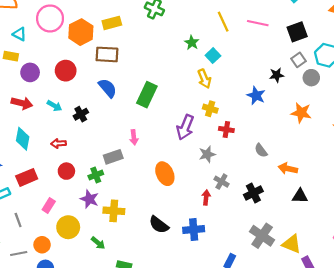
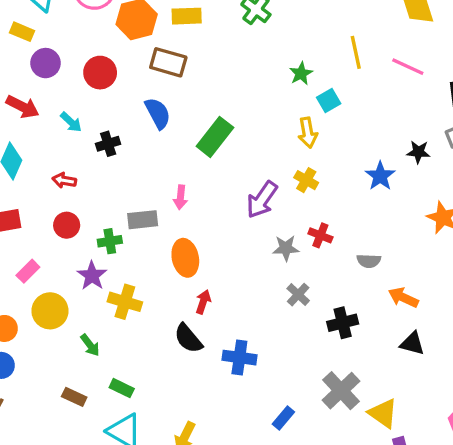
red cross: (226, 129) -> (320, 235), moved
gray semicircle: (261, 150) -> (369, 261), turned -64
orange ellipse: (165, 174) -> (185, 258), moved
red arrow: (206, 198) -> (203, 302), moved

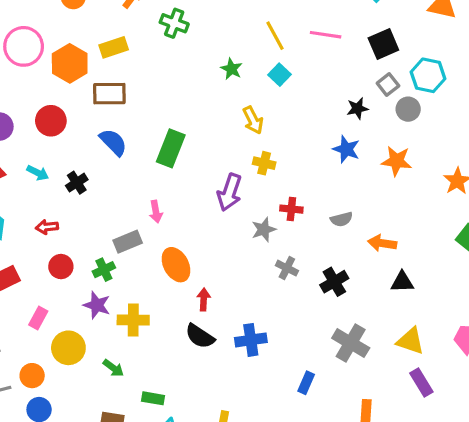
cyan square: (329, 101) -> (279, 75), moved
blue star: (380, 176) -> (346, 149), moved
yellow triangle: (383, 413) -> (410, 341), moved

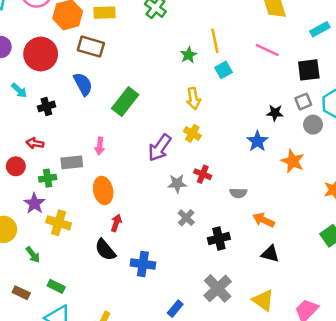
yellow line: (275, 36) -> (215, 41), moved
red circle: (51, 121) -> (41, 54), size x1.4
red arrow: (47, 227) -> (35, 143), moved

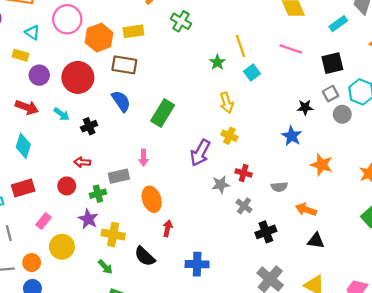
orange star: (293, 161) -> (322, 165), moved
gray cross: (186, 218) -> (244, 206), moved
black semicircle: (105, 250) -> (145, 256), moved
green arrow: (33, 255) -> (105, 267), moved

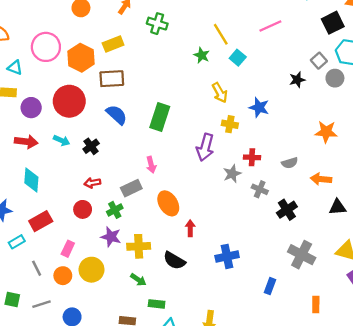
pink line: (291, 49) -> (270, 26), turned -30
black square: (332, 63) -> (333, 23), moved
blue star: (292, 136) -> (259, 107), moved
orange circle: (32, 263) -> (63, 276), moved

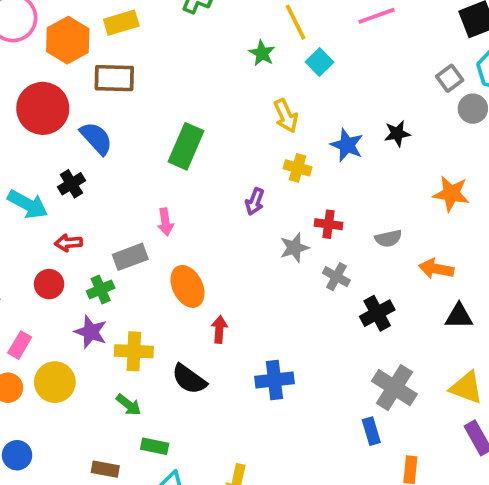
black star: (297, 80) -> (397, 134), moved
blue semicircle: (117, 115) -> (96, 138), moved
cyan arrow: (62, 140) -> (28, 204), moved, size x1.5
purple arrow: (205, 147) -> (255, 202), size x0.6
blue rectangle: (270, 286) -> (371, 431), moved, turned -42

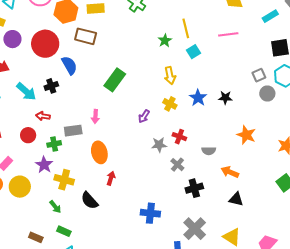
blue cross: (274, 380) -> (150, 213), moved

